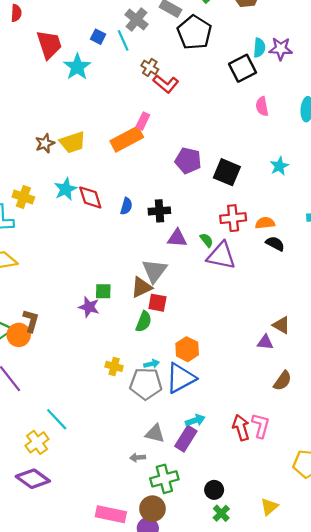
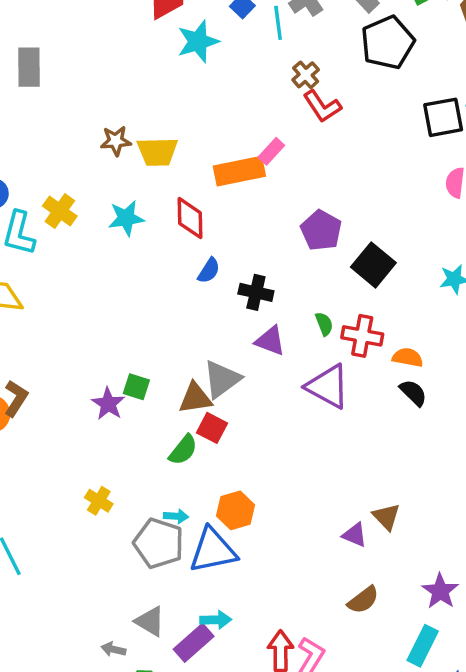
red diamond: (90, 197) -> (190, 218), moved
green semicircle: (206, 240) -> (324, 324), moved
yellow cross: (114, 366) -> (99, 501), moved

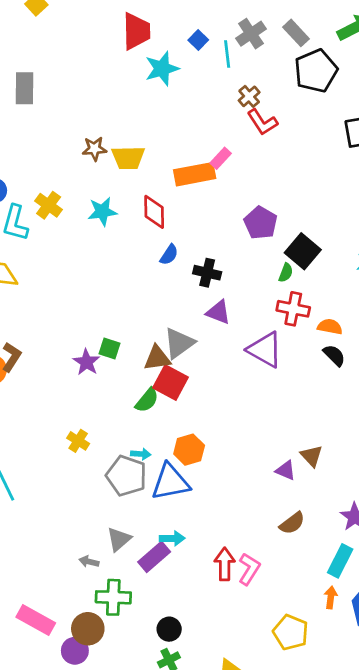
green semicircle: (324, 324) -> (286, 273), moved, turned 42
red square: (212, 428) -> (171, 382), size x1.4
gray triangle: (150, 621) -> (119, 539), turned 48

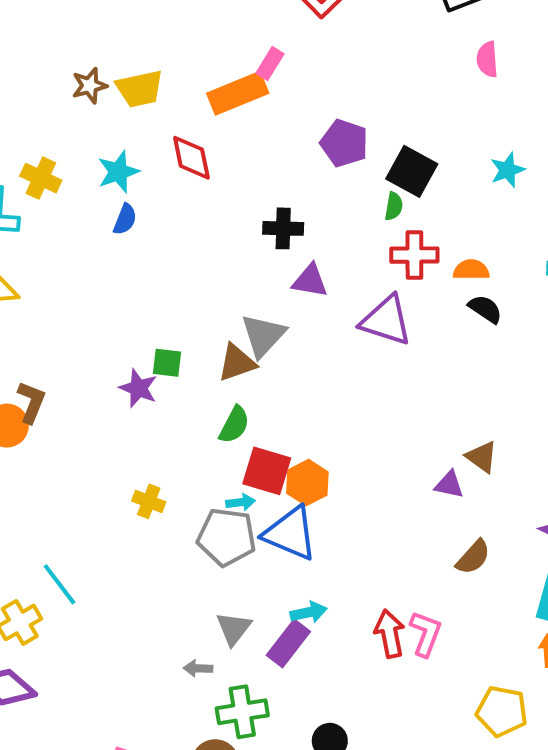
blue semicircle: (169, 255) -> (125, 219), moved
red square: (171, 382) -> (267, 471), moved
blue triangle: (170, 482) -> (290, 533), turned 45

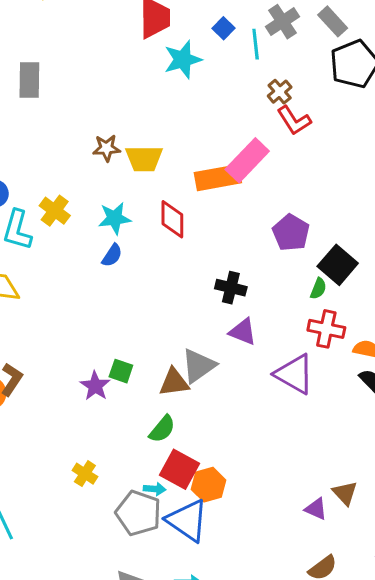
pink rectangle: (270, 63) -> (247, 160), size x1.8

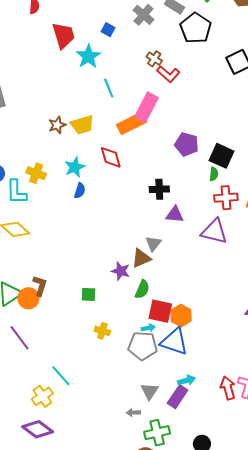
cyan line: (256, 44) -> (109, 88), moved
gray triangle: (199, 366) -> (153, 243), size x0.7
green square: (121, 371) -> (88, 294), moved
purple star: (95, 386) -> (121, 271), moved

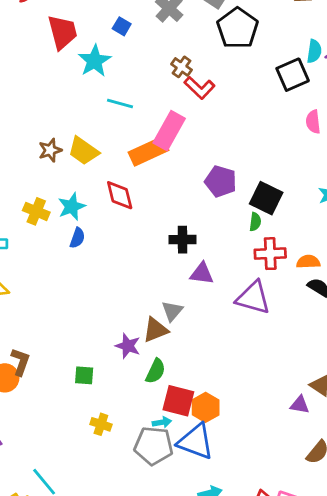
cyan line: (109, 88) -> (120, 104), turned -54
yellow trapezoid: (82, 125) -> (83, 151), turned 50
yellow cross: (36, 173) -> (36, 211), moved

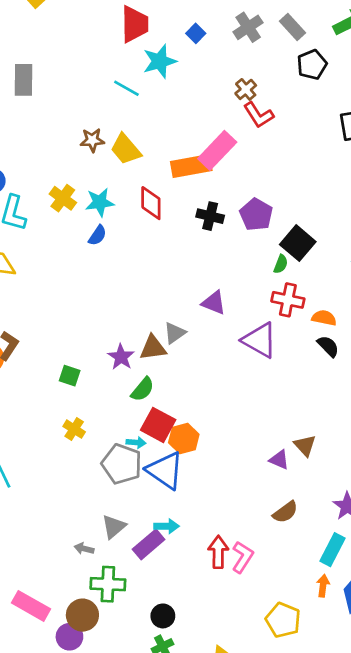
black pentagon: (238, 28) -> (312, 65), size x0.7
cyan line: (120, 104) -> (126, 88), moved
black cross: (182, 240) -> (210, 216), moved

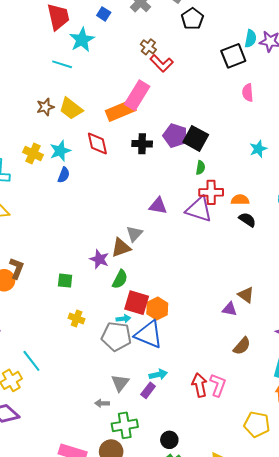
black square: (298, 243) -> (196, 138), moved
purple triangle: (260, 340) -> (199, 209), moved
purple rectangle: (149, 544) -> (148, 390), size x0.7

